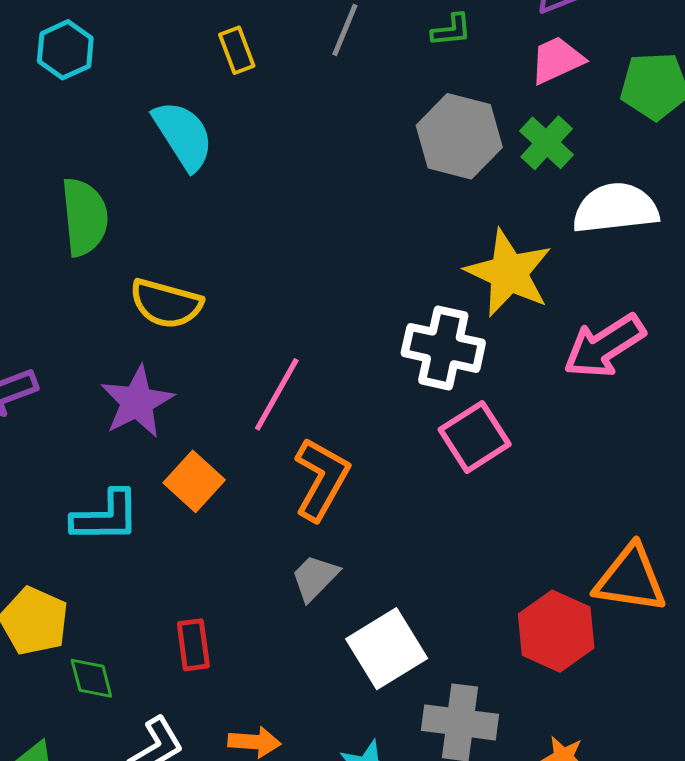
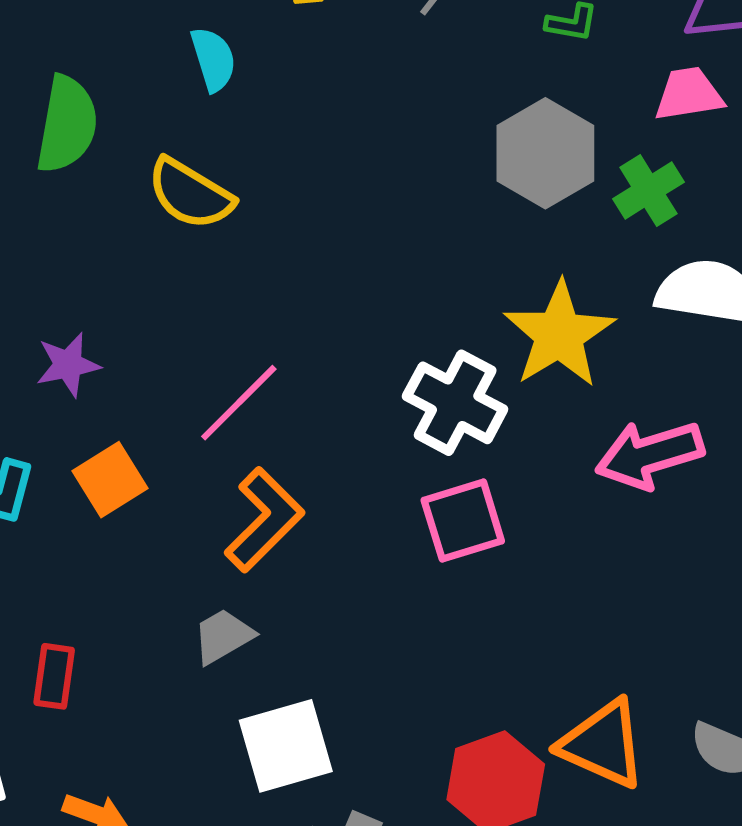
cyan semicircle: (183, 135) -> (213, 59), size x0.7
yellow semicircle: (166, 304) -> (190, 194), moved
purple star: (137, 402) -> (68, 365), size x0.7

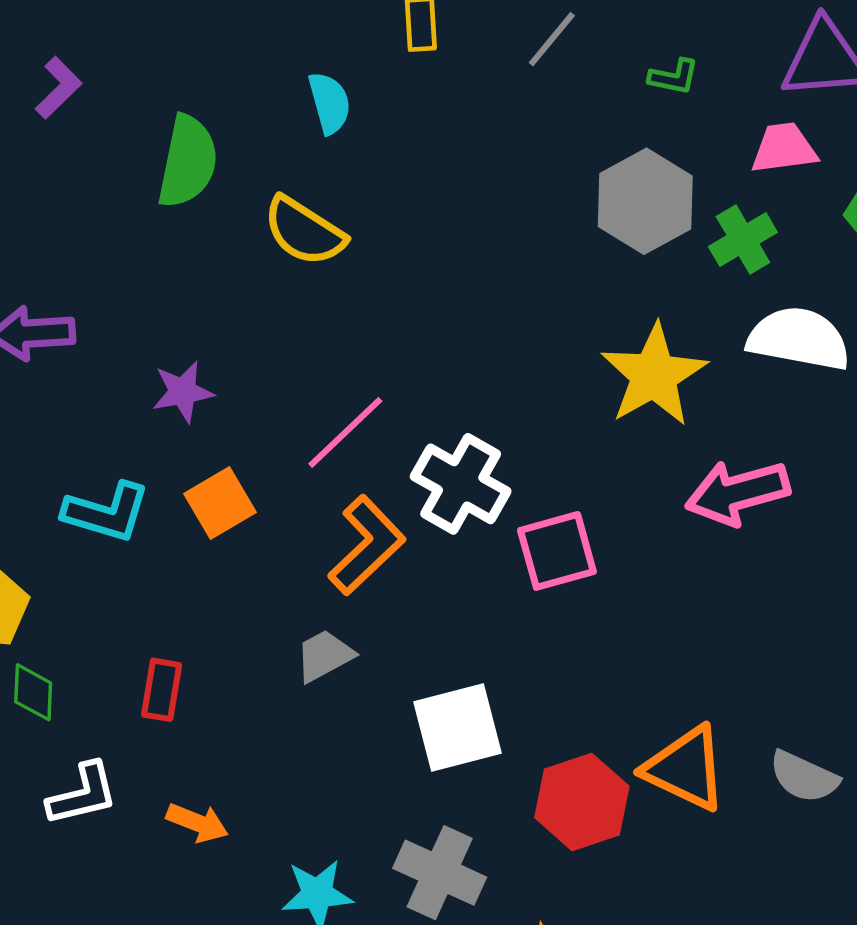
white cross: (455, 403) -> (461, 484), moved
white square: (286, 746) -> (458, 728), moved

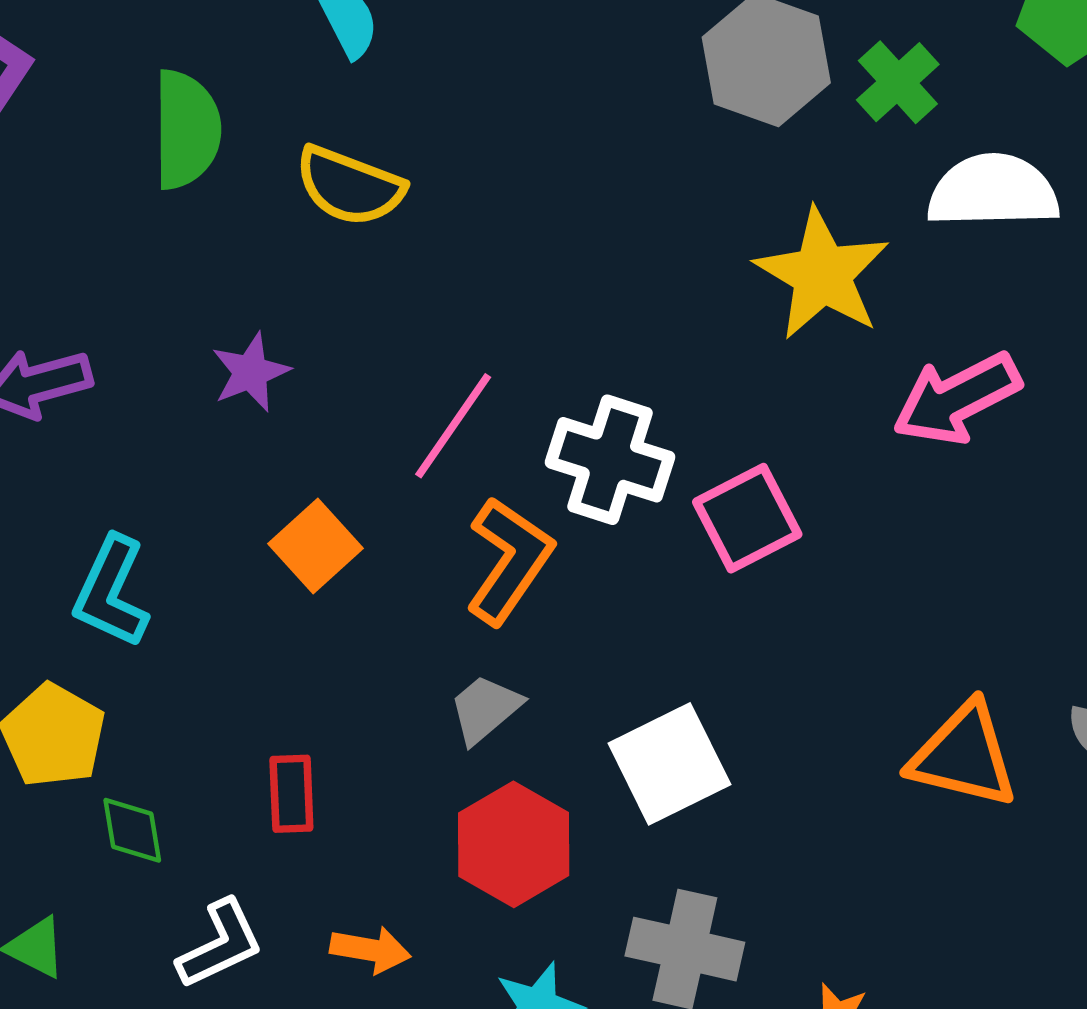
purple star: (183, 392) -> (251, 372), moved
cyan L-shape: (106, 512) -> (111, 592), moved, turned 110
red hexagon: (582, 802) -> (514, 844), moved

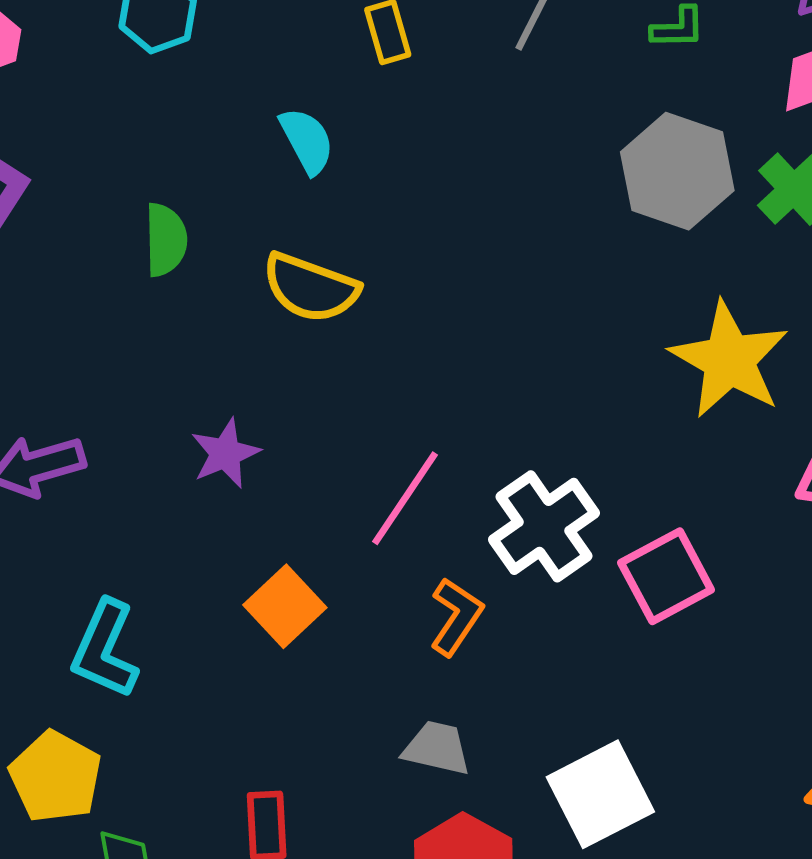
green semicircle: (186, 130) -> (166, 240), size x0.7
white cross: (610, 460) -> (544, 526), turned 38
orange L-shape: (509, 561) -> (456, 617), size x0.7
gray trapezoid: (485, 709) -> (437, 748), turned 54

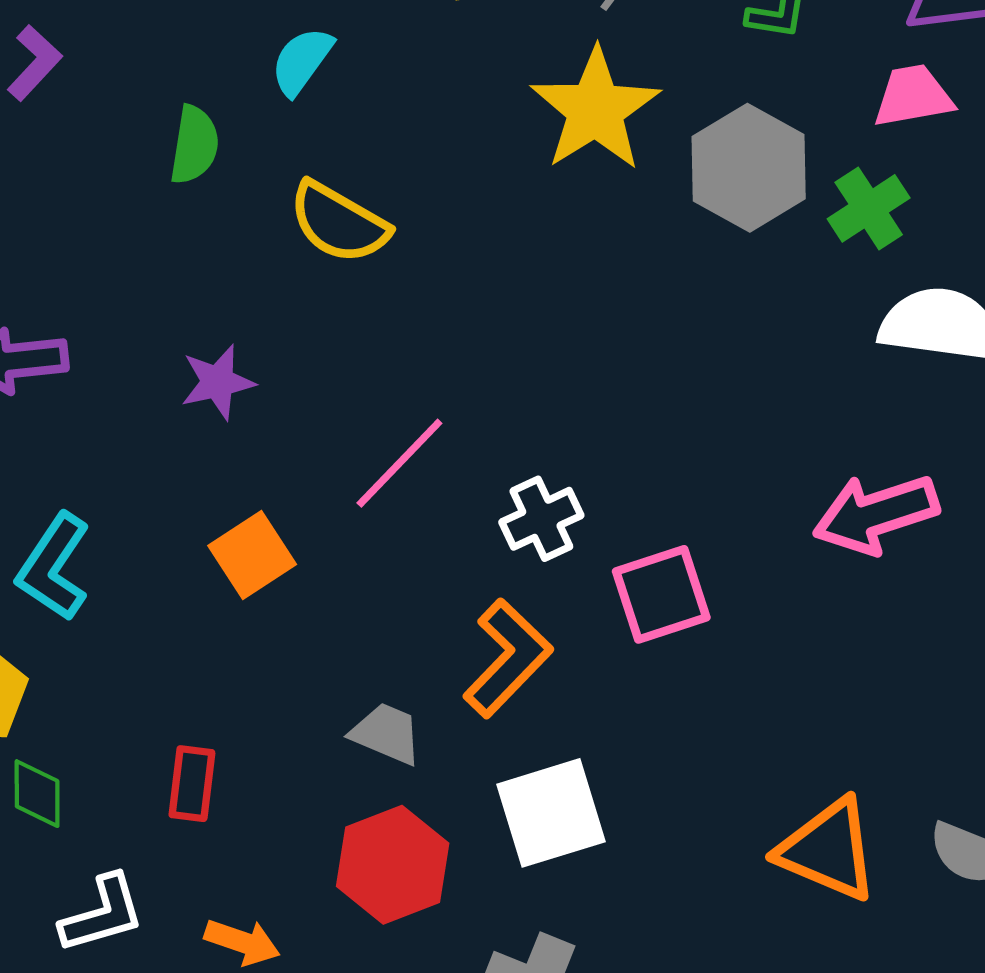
cyan semicircle: (307, 141) -> (302, 61), moved, turned -126
yellow star: (729, 360) -> (595, 109), moved
white cross: (544, 526) -> (541, 519), size x0.7
orange L-shape: (456, 617) -> (508, 658), moved, size x1.4

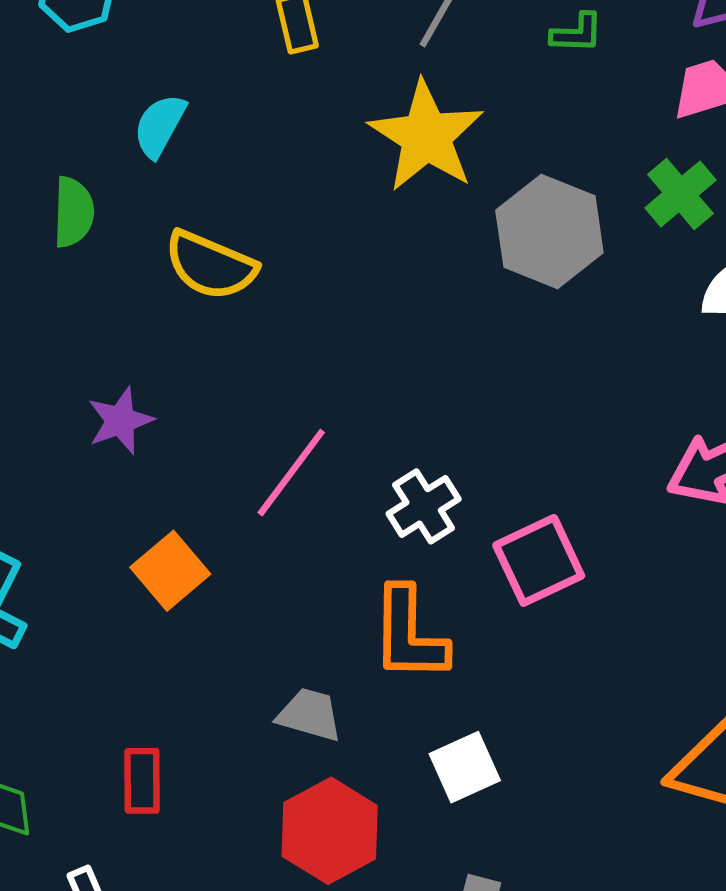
gray hexagon: (749, 168) -> (549, 231), moved
orange L-shape: (508, 658) -> (409, 634), turned 144
white square: (551, 813) -> (465, 767), size x0.7

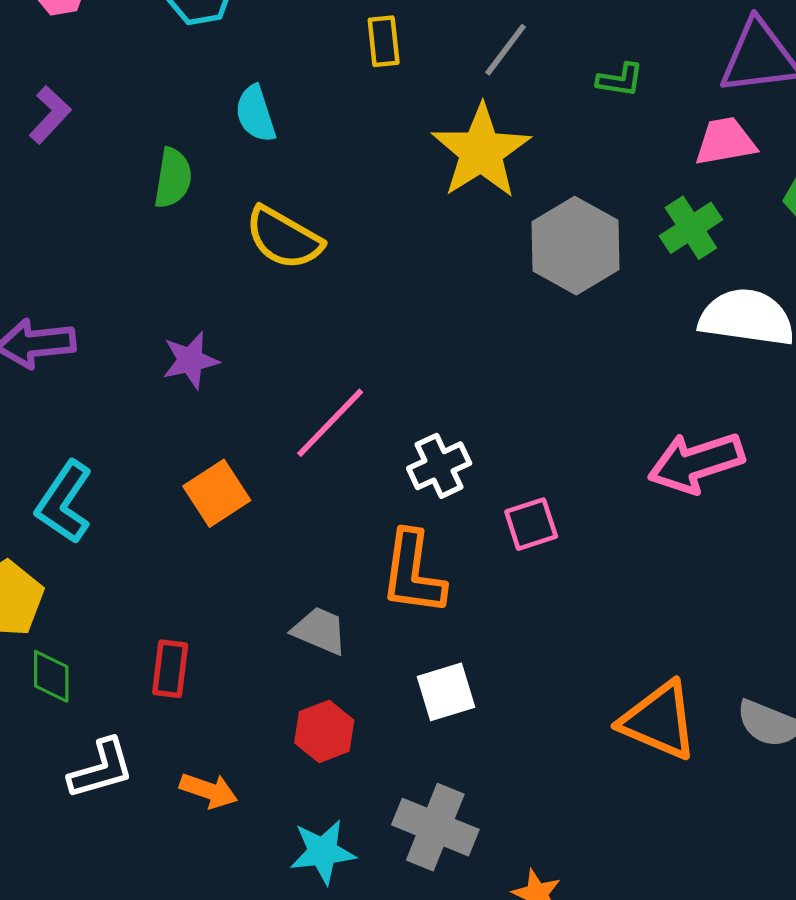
cyan semicircle: (160, 126) -> (256, 114), turned -54
pink square: (539, 560) -> (531, 524), size x0.7
red hexagon: (330, 831) -> (324, 731), size x0.7

